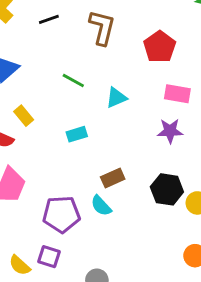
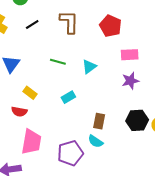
brown rectangle: (113, 178) -> (99, 121), turned -42

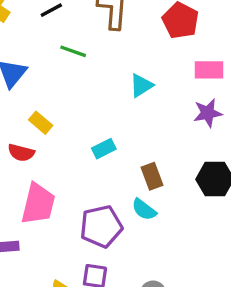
green line: (58, 62) -> (73, 51), moved
cyan rectangle: (68, 97) -> (104, 149), moved
brown rectangle: (99, 121) -> (152, 176), turned -35

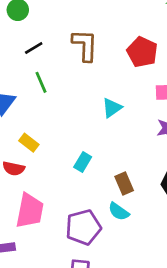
green line: (73, 51) -> (41, 82), moved, turned 50
cyan rectangle: (104, 149) -> (83, 162), turned -30

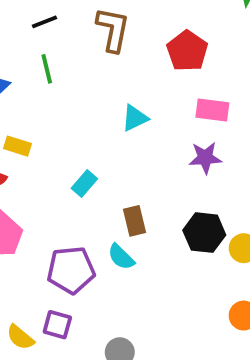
yellow rectangle: (29, 143) -> (17, 146), turned -30

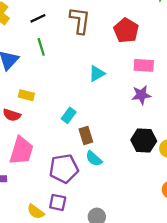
brown rectangle: (134, 221) -> (86, 136), moved

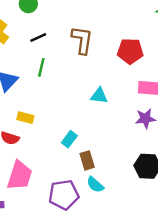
red pentagon: (126, 30) -> (130, 51), turned -30
green line: (41, 47) -> (41, 67), turned 30
cyan triangle: (97, 73) -> (99, 96), turned 36

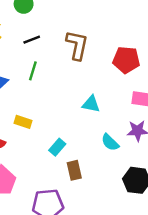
yellow rectangle: (25, 118) -> (23, 122), moved
cyan semicircle: (95, 185) -> (110, 142), moved

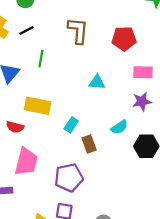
black line: (32, 40) -> (26, 31), moved
yellow rectangle: (23, 122) -> (38, 106), size x1.6
cyan semicircle: (110, 142) -> (119, 127), moved, turned -72

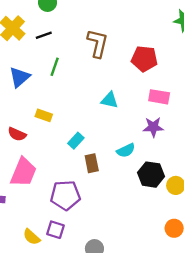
yellow rectangle: (38, 106) -> (44, 115), size x0.6

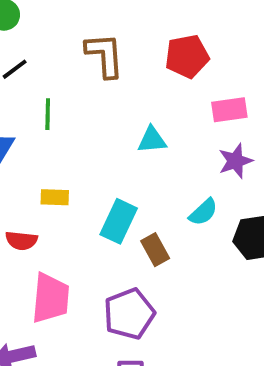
cyan rectangle: (76, 141) -> (119, 221), size x1.5

